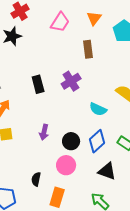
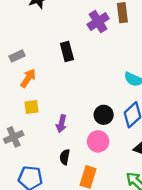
purple cross: (71, 81) -> (98, 22), moved
purple arrow: (44, 132) -> (61, 124), moved

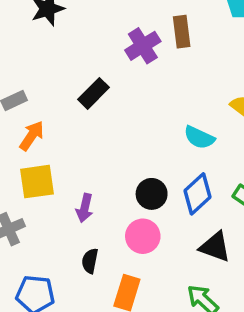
black rectangle: (67, 52) -> (93, 93), turned 60
yellow square: (31, 107) -> (37, 182), size x1.5

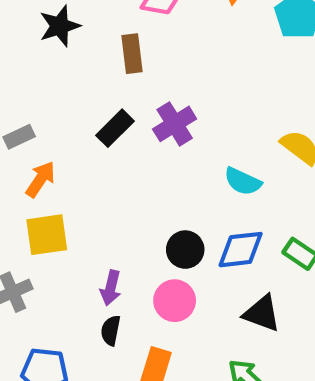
brown rectangle: (182, 32) -> (132, 54), moved
purple cross: (143, 46) -> (175, 124), moved
blue diamond: (197, 194) -> (241, 250), turned 36
purple arrow: (85, 208) -> (111, 288), moved

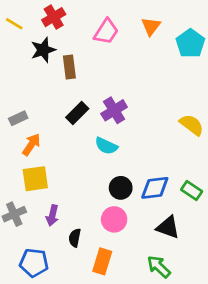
brown rectangle: (132, 54) -> (69, 67), moved
cyan semicircle: (243, 181) -> (106, 146), moved
purple arrow: (111, 288) -> (52, 215), moved

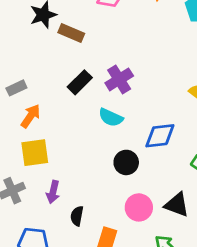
brown rectangle: (69, 67) -> (71, 33), turned -60
blue diamond: (155, 188) -> (160, 136), moved
pink circle: (114, 219) -> (139, 207), moved

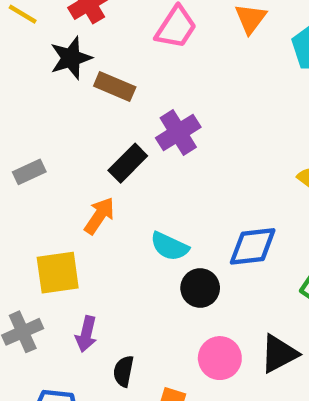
purple cross: (119, 79) -> (178, 132), moved
orange arrow: (31, 116) -> (99, 216), moved
cyan semicircle: (111, 117) -> (169, 246), moved
black triangle: (177, 205) -> (279, 354), turned -48

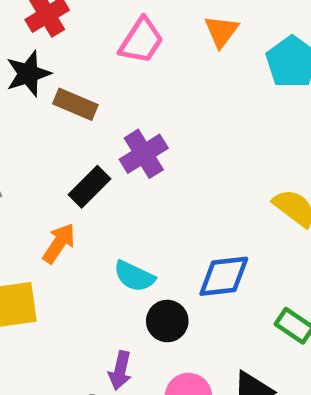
purple arrow: (86, 334) -> (120, 370), moved

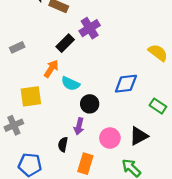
cyan semicircle: (134, 276) -> (70, 84), moved
black circle: (167, 321) -> (90, 104), moved

